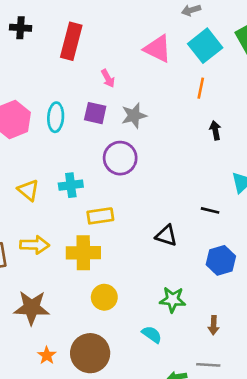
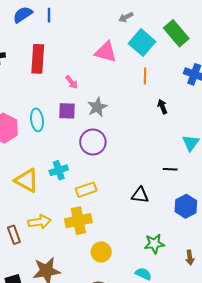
yellow triangle: (28, 190) -> (27, 180), size x1.4

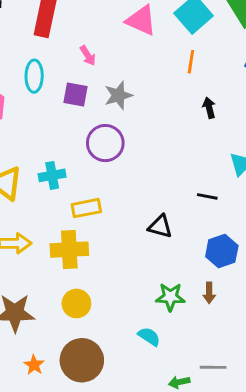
cyan ellipse: (37, 120) -> (34, 76), moved
yellow circle: (101, 252) -> (76, 303), moved
brown arrow: (190, 258) -> (209, 293), moved

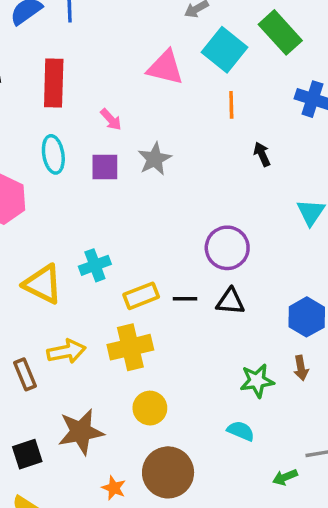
purple circle: (105, 143) -> (227, 248), moved
black line: (207, 196) -> (185, 299), moved

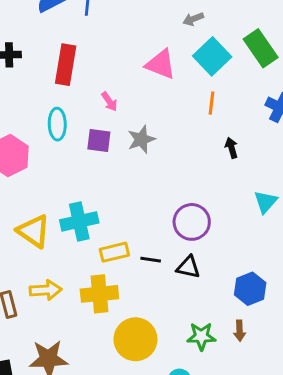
cyan cross: (95, 265) -> (79, 221), size x1.4
yellow circle: (150, 408) -> (135, 339), moved, size x1.5

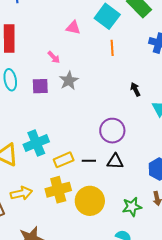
pink triangle: (161, 64) -> (73, 28), size x0.7
pink arrow: (109, 102) -> (54, 57), moved
black arrow: (231, 148) -> (135, 89), moved
yellow circle: (135, 339) -> (90, 201), moved

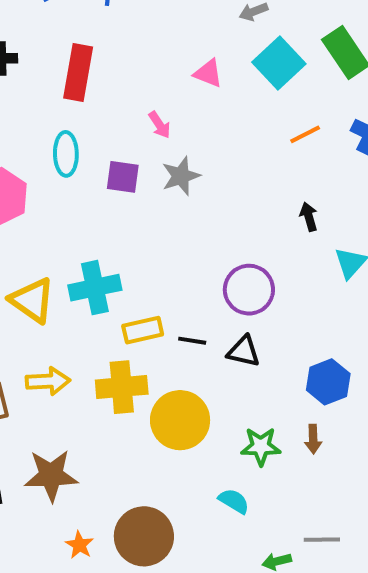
orange line: (112, 48) -> (305, 134), moved, turned 56

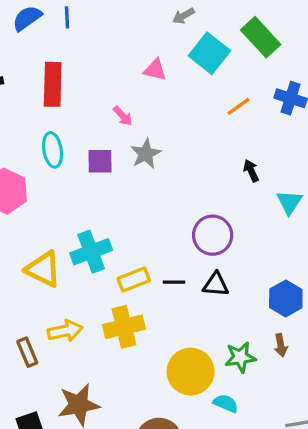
yellow circle: (180, 420) -> (191, 372), moved

